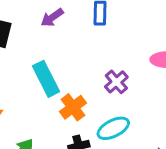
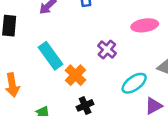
cyan ellipse: (113, 128) -> (134, 83), moved

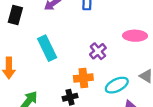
orange cross: (75, 75) -> (83, 78), moved, turned 30

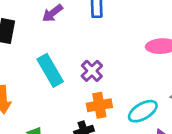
purple cross: (98, 51) -> (92, 71), moved

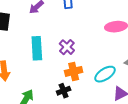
cyan rectangle: (50, 70) -> (37, 48), turned 30

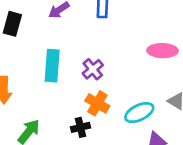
orange cross: (74, 71) -> (97, 103), turned 36

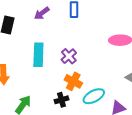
cyan ellipse: (139, 113) -> (94, 96), moved

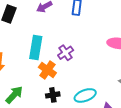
orange cross: (73, 81) -> (47, 70), moved

